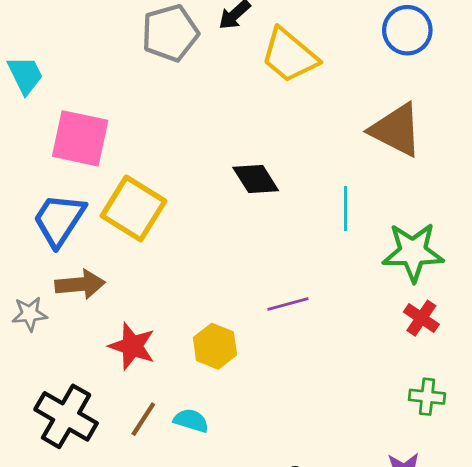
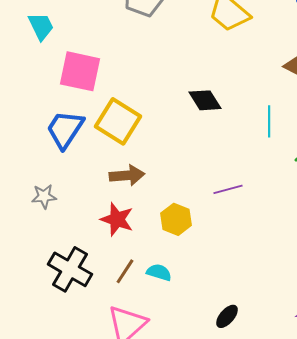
brown arrow: (80, 284) -> (127, 175), moved

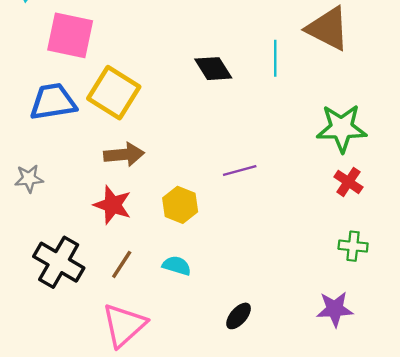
cyan line: (269, 121) -> (275, 58), moved
blue trapezoid: (65, 129) -> (53, 102), turned 48
cyan semicircle: (159, 272) -> (177, 266), moved

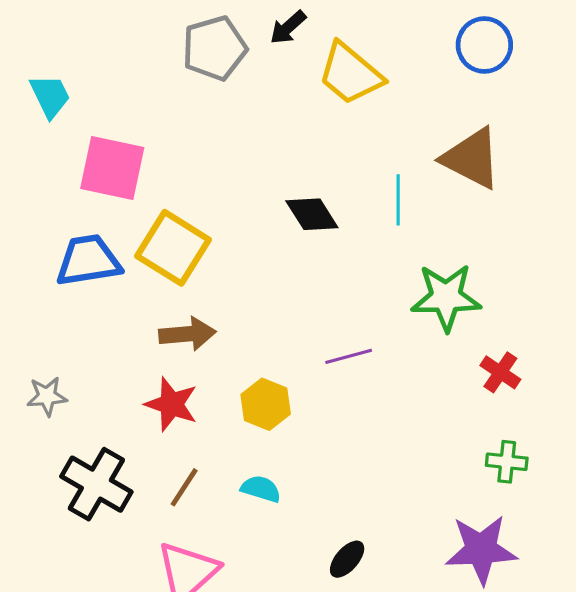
green star: (342, 128) -> (446, 297), moved
gray star: (29, 179) -> (47, 396), moved
purple star: (335, 309) -> (481, 550), size x1.4

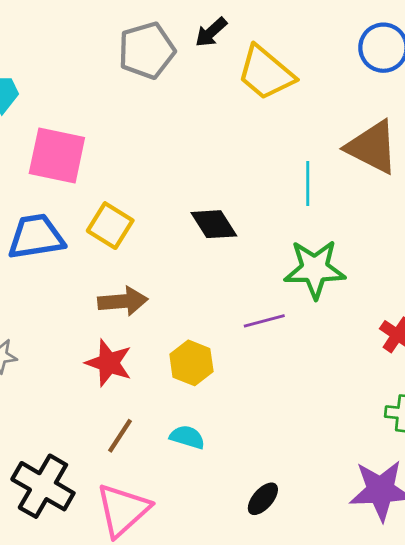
black diamond: (312, 214) -> (214, 224), moved
yellow square: (173, 248) -> (110, 226), size x0.7
green star: (446, 297) -> (315, 269), moved
black cross: (96, 484) -> (43, 486), moved

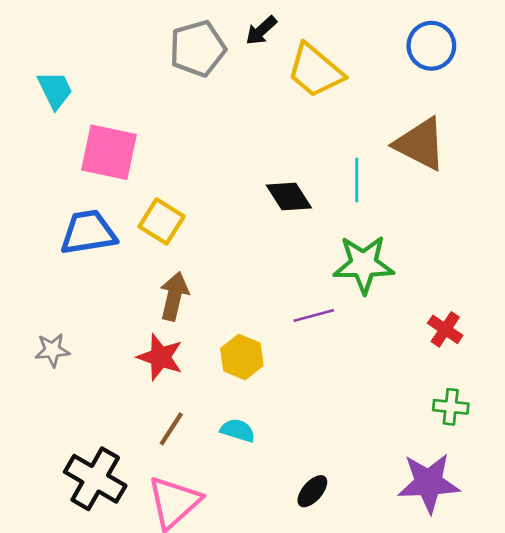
black diamond: (214, 224) -> (289, 197), moved
brown arrow: (123, 301) -> (174, 296), turned -72

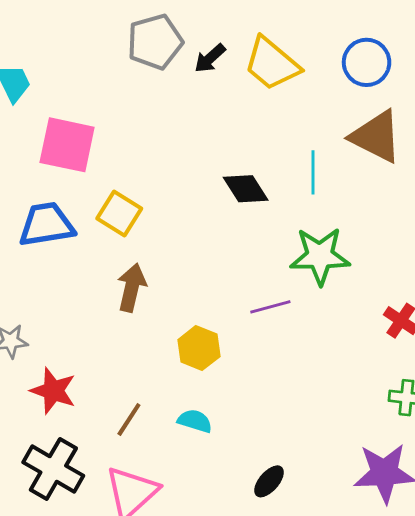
black arrow: (261, 31) -> (210, 58), moved
blue circle: (431, 46) -> (367, 62), moved
red star: (160, 357) -> (53, 391), moved

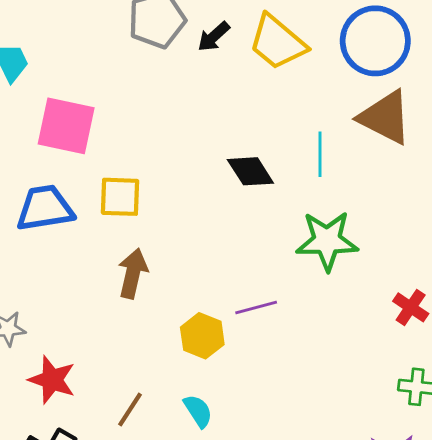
blue circle: (367, 62) -> (375, 41), size x1.4
yellow square: (119, 213) -> (120, 197), turned -30
purple line: (270, 307) -> (256, 307), moved
cyan semicircle: (195, 421) -> (198, 411), turned 40

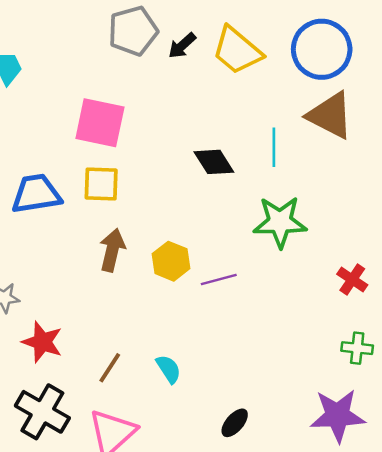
pink square: (66, 126) -> (100, 123), moved
yellow hexagon: (202, 336) -> (171, 261), moved

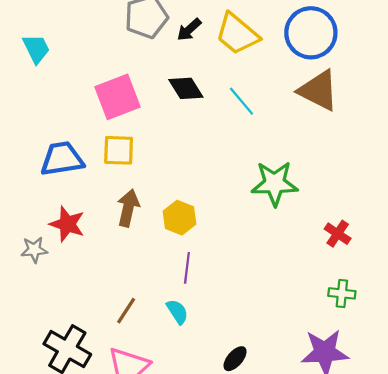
pink square: (100, 123) -> (118, 97), turned -33
cyan line: (274, 147) -> (241, 101), moved, turned -40
black diamond: (214, 162) -> (186, 88), moved
purple line: (219, 280) -> (187, 268), moved, turned -68
red star: (42, 342) -> (67, 224), moved

